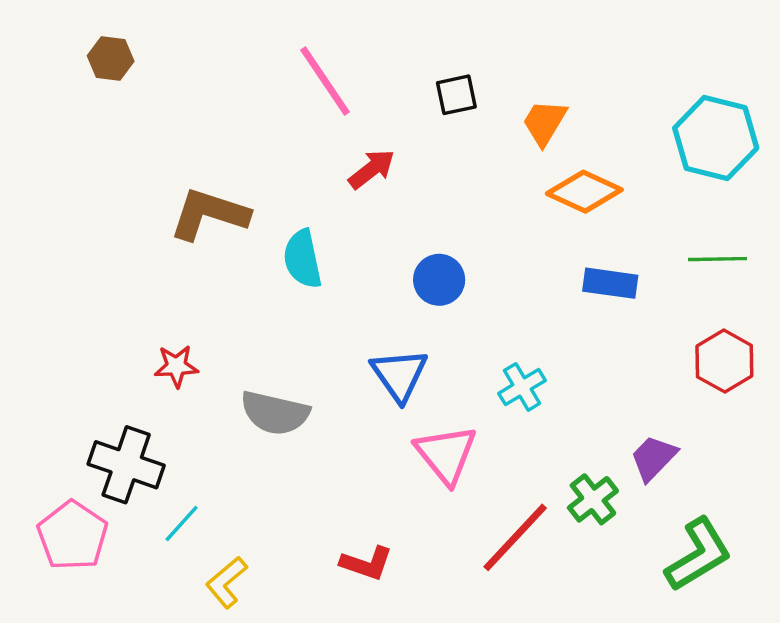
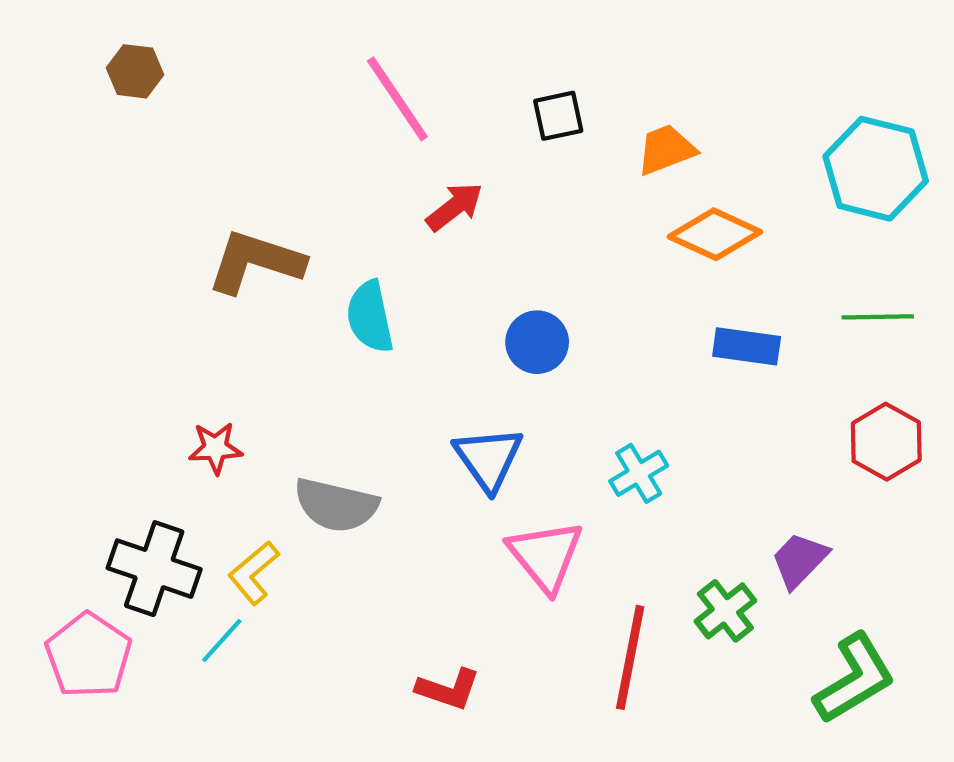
orange trapezoid: (545, 122) -> (666, 150), turned 38
red line: (515, 537) -> (630, 657), turned -32
yellow L-shape: (226, 582) -> (254, 573), moved

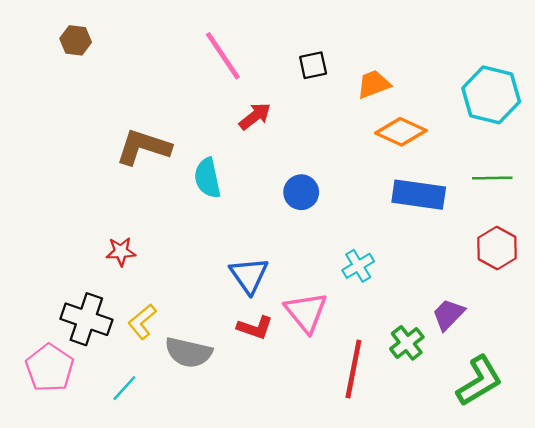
blue rectangle: (747, 346) -> (419, 195), size x1.4
blue triangle: (488, 459) -> (249, 275), moved
gray semicircle: (336, 505) -> (188, 352), moved
cyan line: (222, 641) -> (124, 388), moved
red L-shape: (448, 689) -> (255, 328), moved

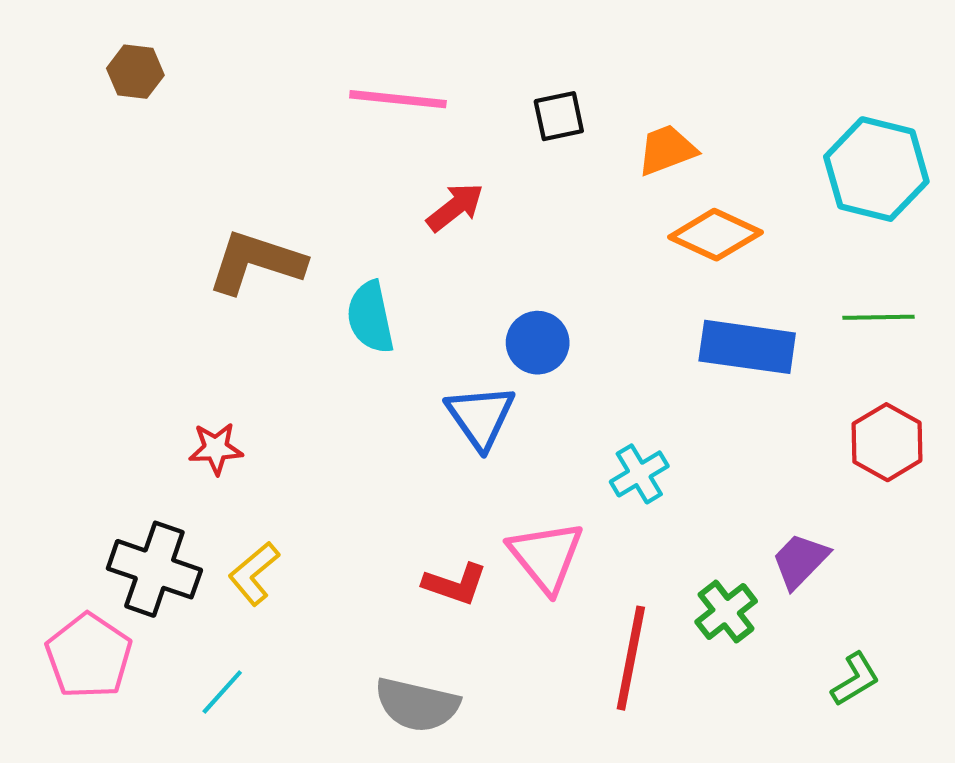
pink line: (223, 56) -> (398, 99), turned -50
blue triangle: (249, 275) -> (480, 417), moved
gray semicircle: (188, 352) -> (417, 705), moved
green L-shape: (479, 381) -> (855, 679), size x0.6

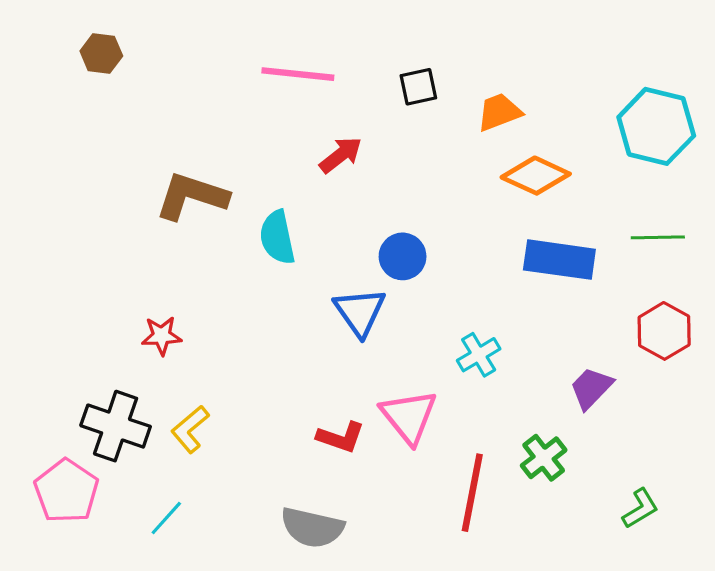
purple trapezoid: (800, 561) -> (591, 388), moved

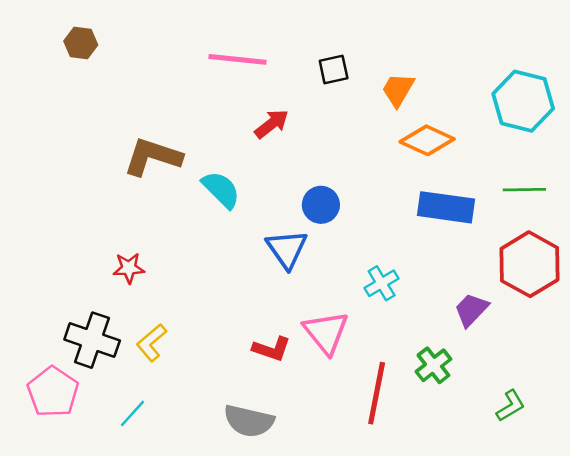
orange trapezoid: (499, 112) -> (398, 90), turned -39
cyan semicircle: (277, 237) -> (221, 190), turned 147
red hexagon: (664, 331) -> (529, 264), size x1.4

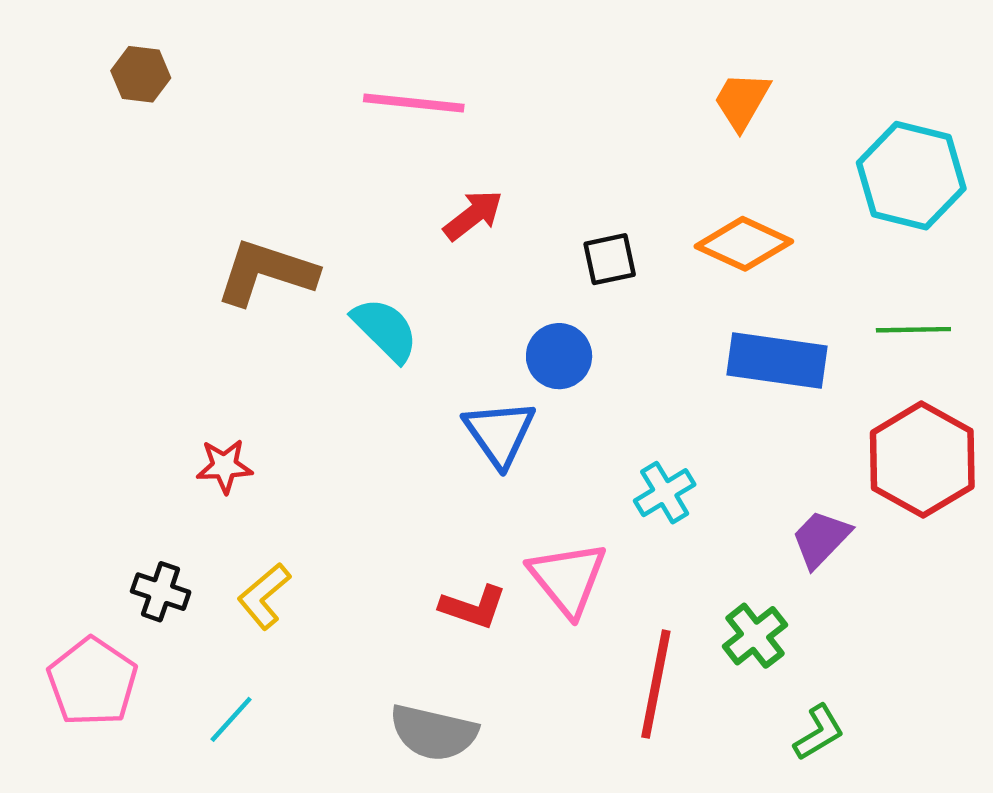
black square: (334, 70) -> (610, 259), moved
orange trapezoid: (398, 90) -> (742, 101), moved
black cross: (92, 340) -> (161, 592), size x0.6
green L-shape: (511, 406) -> (819, 733), moved

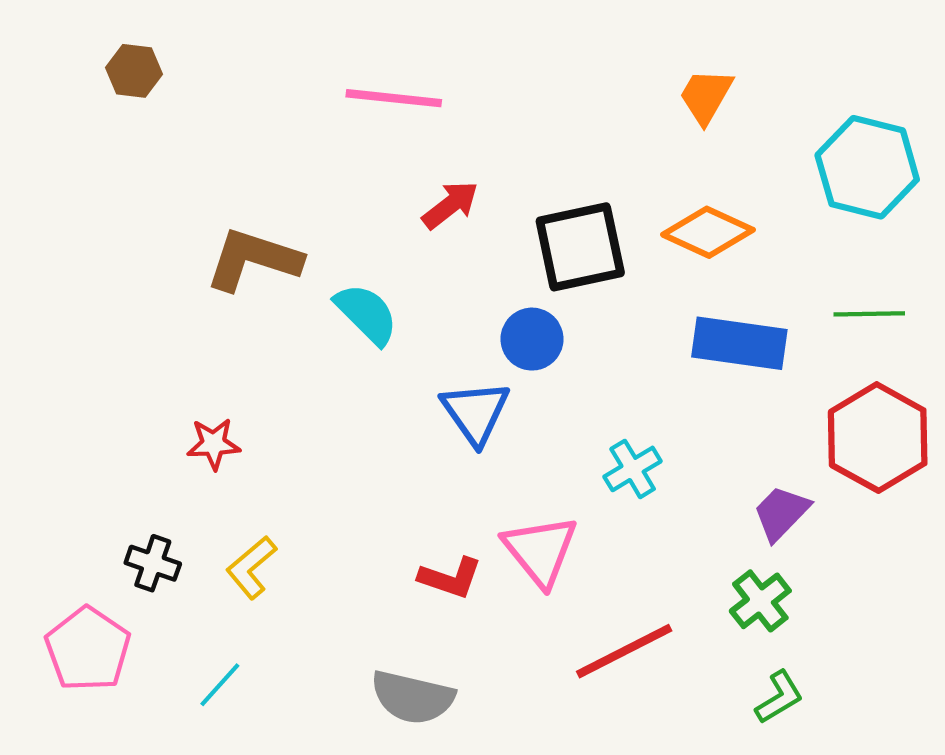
black square: (610, 259) -> (580, 247), size x1.8
green cross: (755, 636) -> (760, 601), moved
red line: (656, 684) -> (624, 651), turned 52

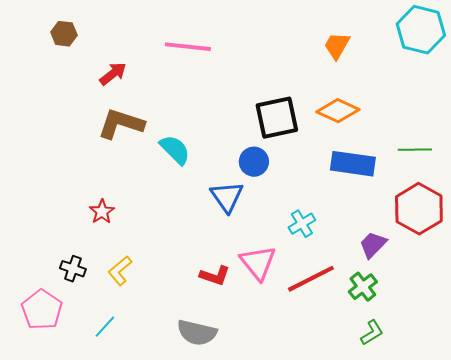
cyan hexagon: (867, 167) -> (421, 30), moved
red arrow: (450, 205) -> (113, 74), moved
red star: (214, 444) -> (102, 212), turned -30
red line: (624, 651) -> (311, 279), moved

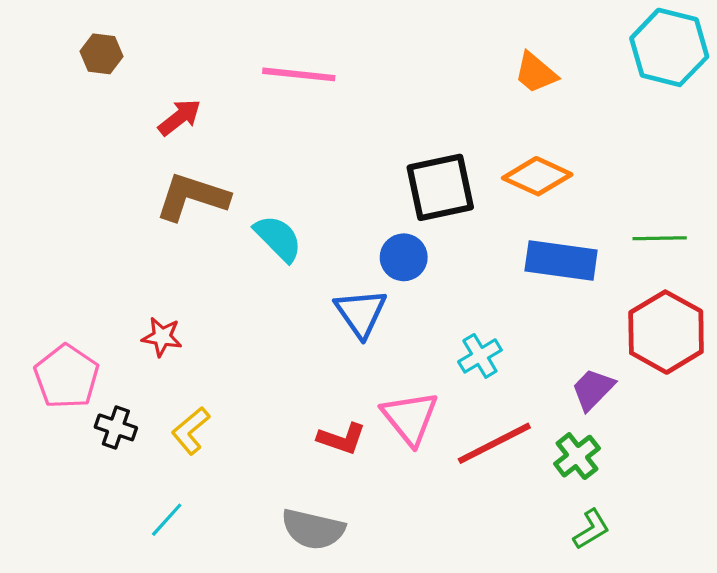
orange trapezoid: (337, 46) -> (536, 73), turned -80
red star: (102, 212) -> (162, 337), turned -30
pink pentagon: (42, 310) -> (67, 377), moved

